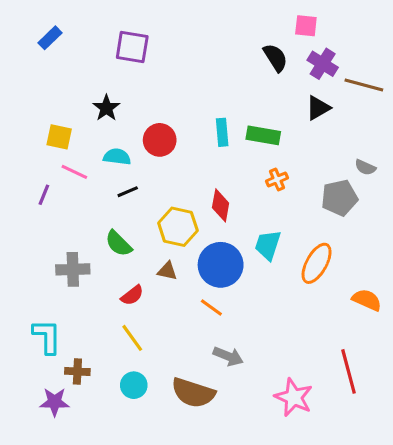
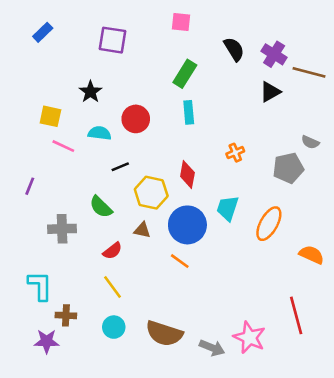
pink square: (306, 26) -> (181, 22), moved
green rectangle: (263, 135) -> (185, 74), moved, turned -68
black line: (128, 192) -> (120, 167), moved
purple line: (44, 195) -> (30, 186), moved
gray arrow: (228, 356) -> (212, 348), moved

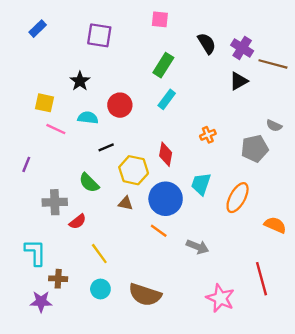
cyan rectangle: (189, 112) -> (167, 99), turned 42
red semicircle: (112, 251) -> (78, 222), moved
gray arrow: (212, 348) -> (198, 247), moved

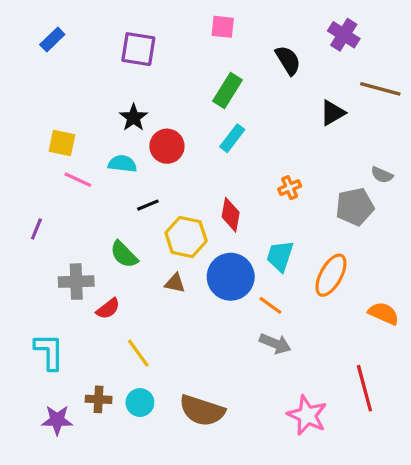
purple cross: (242, 48) -> (344, 35), moved
black star: (80, 81) -> (134, 118), moved
orange line: (159, 231) -> (270, 305), moved
brown cross: (58, 279) -> (99, 399), moved

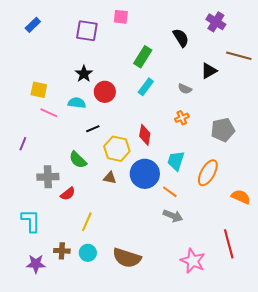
pink square: (223, 27) -> (121, 17), moved
gray semicircle: (382, 175) -> (185, 89), moved
yellow line: (138, 353) -> (87, 222), turned 60

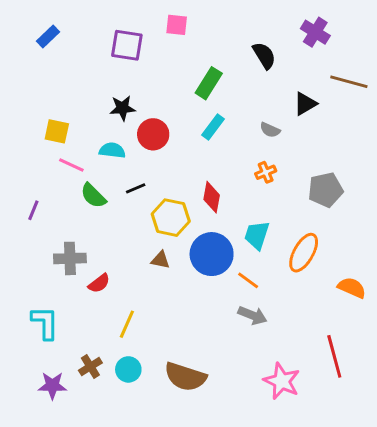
black star: (84, 74) -> (123, 108), turned 30
green semicircle: (78, 160) -> (93, 196), moved
brown cross: (62, 251) -> (90, 367), turned -35

